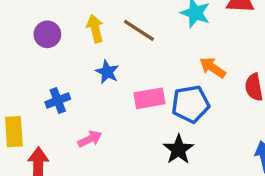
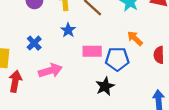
blue cross: (58, 101) -> (34, 43), turned -32
pink arrow: (90, 139) -> (50, 71), size x1.5

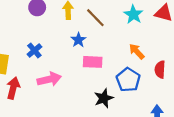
blue star: (68, 30) -> (78, 40), moved
blue pentagon: (117, 59) -> (128, 80), moved, turned 30

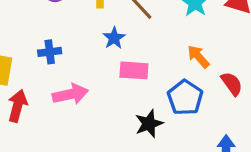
blue cross: (34, 51) -> (50, 52), turned 32
red semicircle: (160, 70) -> (232, 84), turned 140

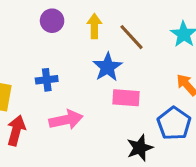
blue star: (114, 38) -> (107, 67), size x1.4

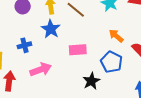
blue star: (107, 67) -> (51, 29), moved

